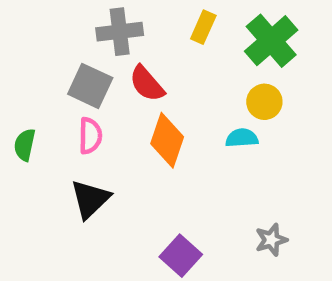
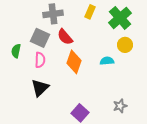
yellow circle: (264, 102) -> (125, 45), moved
green semicircle: (25, 145) -> (16, 51), moved

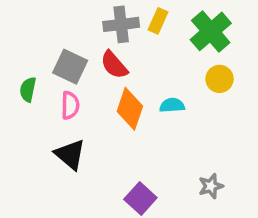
gray cross: (53, 14) -> (121, 24), moved
cyan semicircle: (107, 61) -> (172, 105), moved
black triangle: (40, 88) -> (70, 155), turned -36

